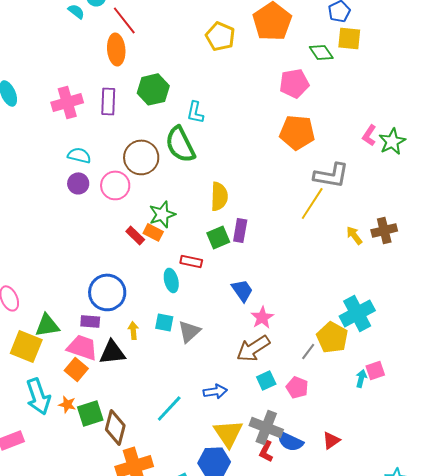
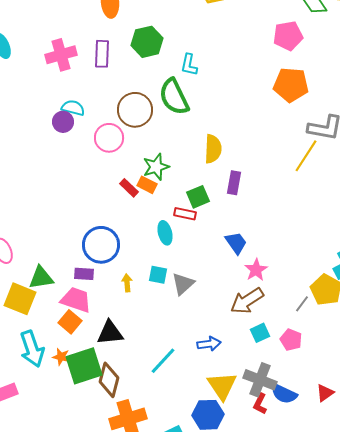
purple circle: (78, 183) -> (63, 122), moved
green square: (218, 237) -> (198, 197), moved
black triangle: (112, 352) -> (110, 333), moved
green square: (90, 413) -> (84, 366), size x1.4

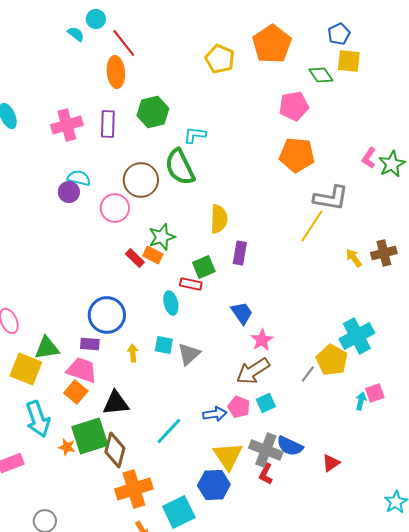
cyan L-shape: (189, 65) -> (195, 135), turned 85
pink pentagon: (291, 340) -> (239, 407), moved
orange star: (61, 357) -> (67, 447), moved
blue semicircle: (284, 394) -> (290, 446), moved

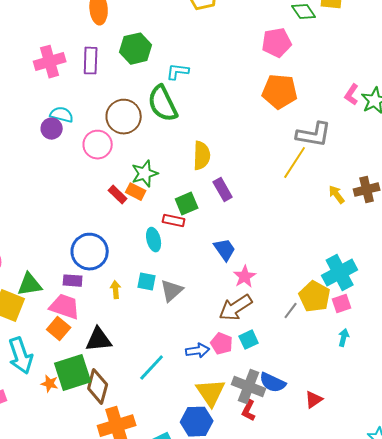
purple rectangle: (240, 253) -> (223, 190), turned -40
pink square: (375, 393) -> (342, 304), moved

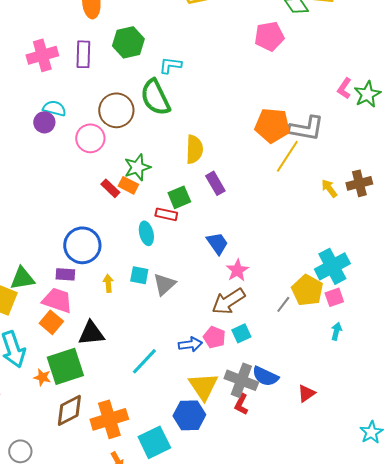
orange pentagon: (280, 92) -> (272, 125), moved
brown diamond: (98, 387) -> (69, 410), moved, turned 48

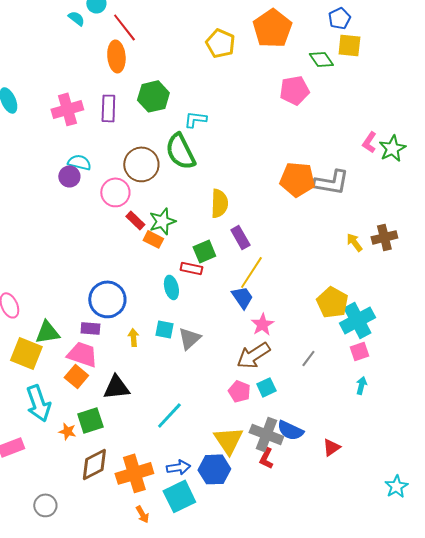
yellow line: (287, 156) -> (251, 272), moved
red rectangle: (110, 188) -> (135, 220), moved
yellow pentagon: (307, 290) -> (332, 302), moved
blue arrow: (190, 344) -> (178, 467), moved
green square: (65, 366) -> (90, 420), size x0.7

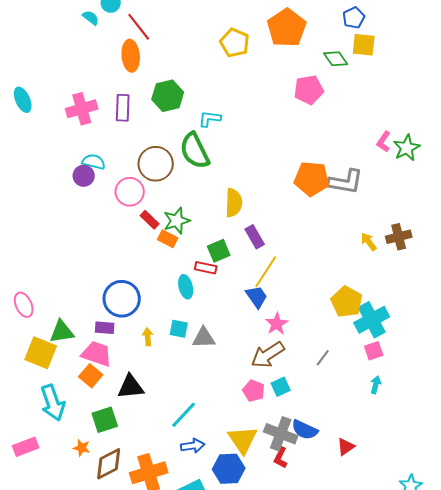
gray triangle: (189, 338) -> (204, 338), turned 40
orange star: (67, 431) -> (82, 448), moved
blue arrow: (178, 467) -> (193, 446), moved

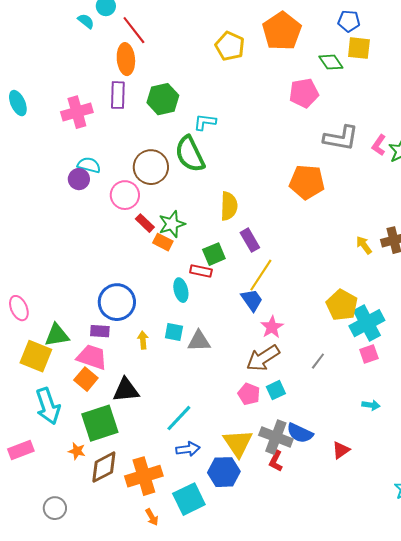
blue pentagon: (354, 18) -> (349, 21), turned 30
purple rectangle: (123, 108) -> (118, 95), moved
gray L-shape: (346, 182) -> (341, 138), moved
cyan arrow: (376, 385) -> (371, 405), moved, turned 84
green square: (105, 420) -> (100, 423), size x1.4

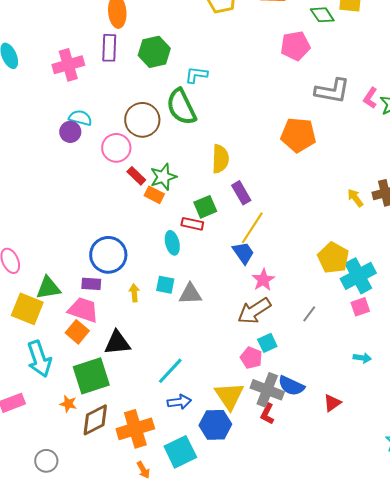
pink pentagon: (249, 394) -> (251, 358), moved

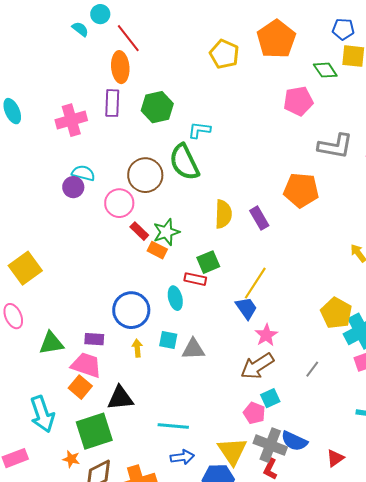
purple rectangle: (241, 193) -> (259, 218), moved
blue circle: (108, 255) -> (131, 310), moved
yellow square: (27, 309) -> (25, 268), moved, turned 32
cyan line: (170, 371) -> (173, 426), turned 52

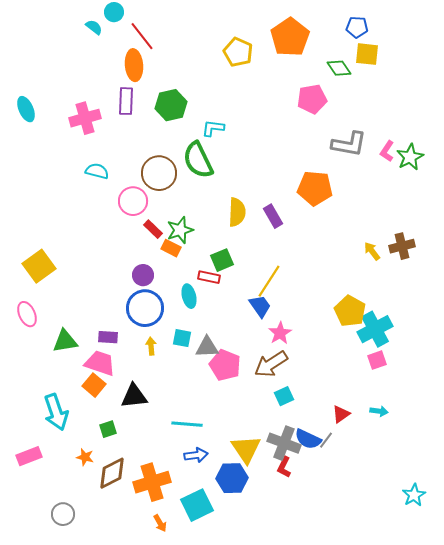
purple circle: (73, 187) -> (143, 275), moved
gray line: (312, 369) -> (326, 440), moved
pink pentagon: (254, 413) -> (225, 365), moved, size x1.4
green square: (94, 431) -> (108, 429), size x0.5
red triangle: (335, 458) -> (341, 414), moved

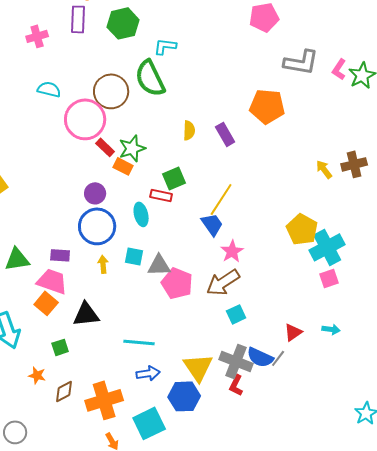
pink cross: (85, 118) -> (37, 36), size x0.7
pink circle: (133, 201) -> (85, 119), size x1.4
yellow semicircle: (237, 212) -> (189, 130), size x0.7
brown diamond: (112, 473) -> (64, 391), size x0.7

